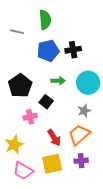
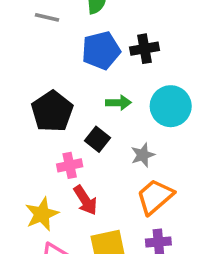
gray star: (84, 111) -> (143, 155), moved
red arrow: (54, 138) -> (85, 200), moved

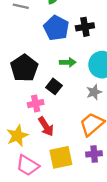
blue pentagon: (101, 50) -> (56, 28), turned -30
gray star: (143, 155) -> (94, 92), moved

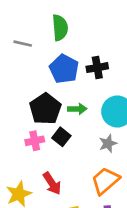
black pentagon: (24, 68) -> (45, 109), moved
pink cross: (36, 104) -> (35, 141), moved

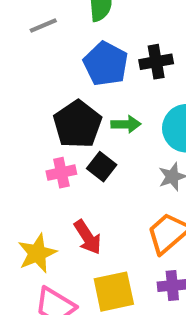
gray line: (23, 44) -> (43, 25), turned -36

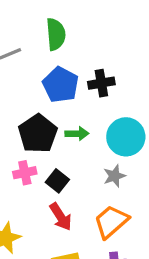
black square: (102, 167) -> (57, 181), moved
red arrow: (88, 237) -> (61, 217), moved

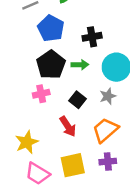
black cross: (101, 83) -> (92, 37), moved
blue pentagon: (61, 85) -> (51, 28), moved
black square: (57, 181) -> (78, 100), moved

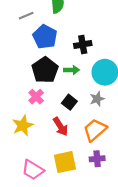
pink cross: (41, 94) -> (36, 97), turned -32
yellow star: (27, 142) -> (23, 125), moved

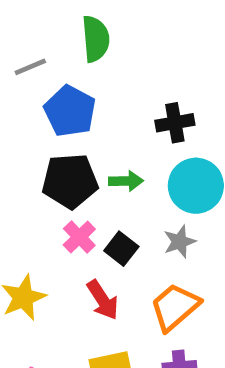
black cross: (83, 44) -> (175, 123), moved
black pentagon: (45, 70) -> (70, 181), turned 30
pink cross: (36, 97) -> (79, 237), moved

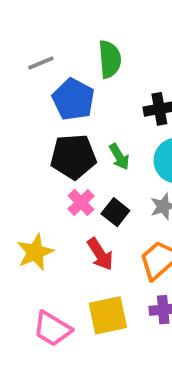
green semicircle: (96, 39) -> (110, 59), moved
green arrow: (126, 181) -> (119, 157), turned 60

